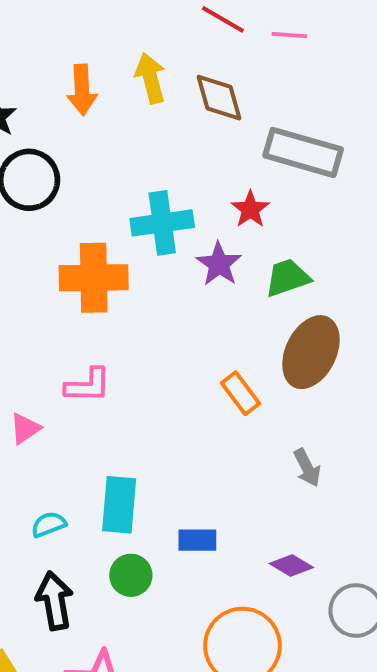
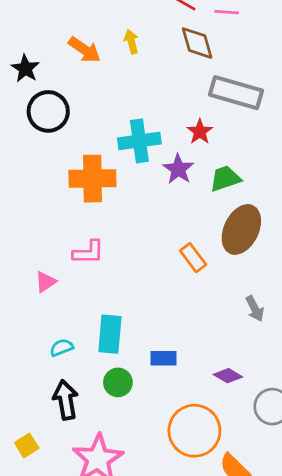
yellow arrow: (150, 78) -> (131, 42), size x0.7
orange arrow: (82, 90) -> (84, 50), turned -52
brown diamond: (219, 98) -> (197, 43), moved
gray arrow: (307, 468) -> (255, 309), moved

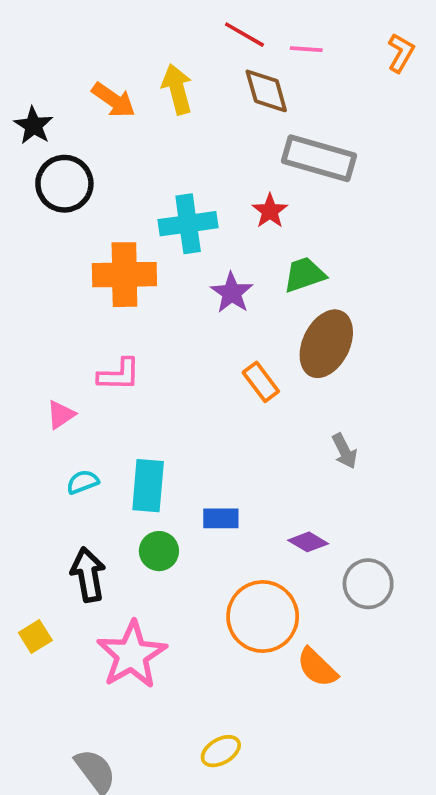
yellow arrow: (131, 42) -> (177, 89), size x1.5
purple star: (178, 169) -> (232, 293), moved
cyan semicircle: (62, 348) -> (83, 482), moved

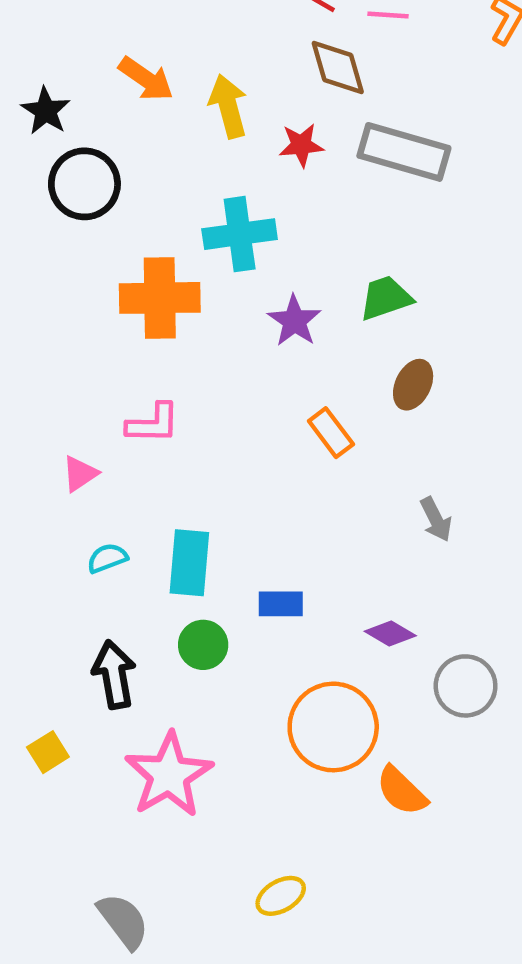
yellow arrow: (177, 89) -> (228, 106), moved
red star: (270, 211) -> (301, 145), moved, turned 30
brown ellipse: (326, 344) -> (413, 385), size x0.6

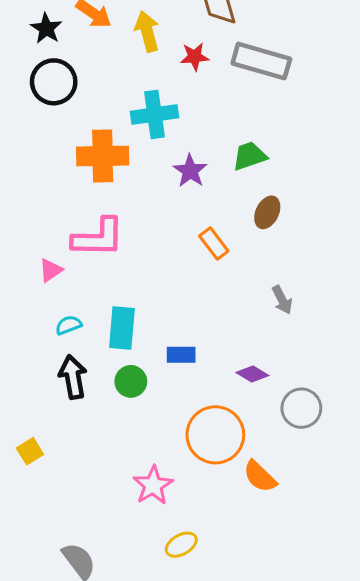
black star: (46, 111) -> (46, 28), moved
pink L-shape: (153, 423) -> (98, 238), size x1.5
black arrow: (114, 675) -> (73, 377), moved
pink star: (169, 775) -> (153, 485), moved, size x0.7

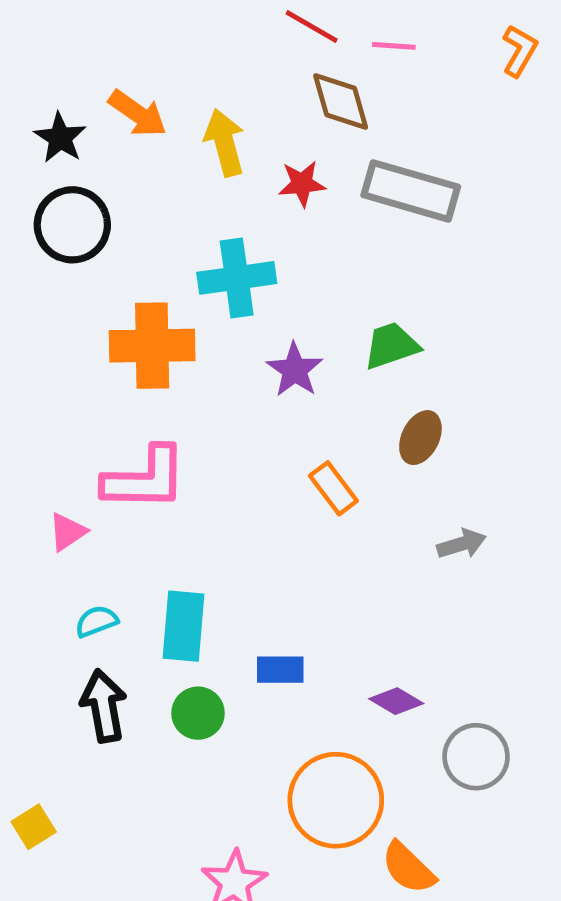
gray arrow: (282, 300) -> (462, 544), moved, turned -80

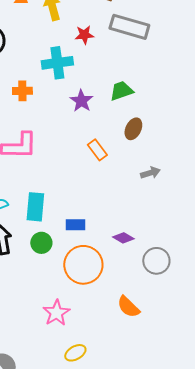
red star: (302, 184) -> (84, 35), moved
orange cross: (152, 346) -> (22, 91), size x0.6
orange circle: (336, 800) -> (83, 265), moved

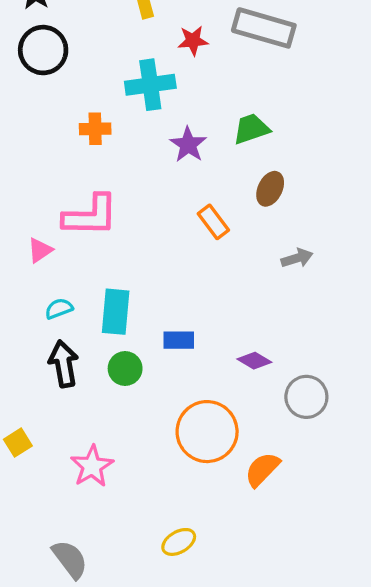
orange circle: (83, 265) -> (207, 432), moved
orange semicircle: (128, 307) -> (262, 469), turned 90
pink star: (56, 313) -> (92, 466), moved

